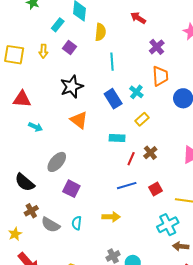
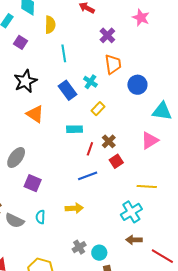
red square: (156, 189) -> (116, 161), moved
brown arrow: (181, 246) -> (134, 240), moved

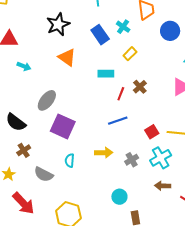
red square: (116, 161) -> (152, 132), moved
purple square: (33, 183) -> (63, 126), size x1.4
gray semicircle: (15, 221) -> (44, 174), moved
gray cross: (79, 247) -> (132, 160), moved
cyan circle: (99, 253) -> (119, 197), moved

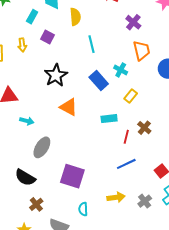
gray ellipse: (47, 100) -> (42, 147), moved

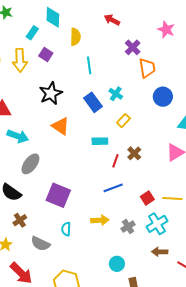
yellow arrow: (22, 45) -> (20, 60), size x1.6
orange trapezoid: (142, 50) -> (147, 68), moved
cyan arrow: (27, 121) -> (18, 136), size x1.5

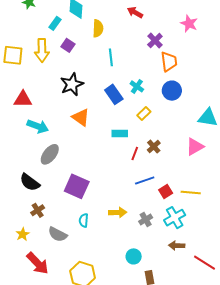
blue circle: (163, 97) -> (172, 91), moved
blue line: (113, 188) -> (145, 180), moved

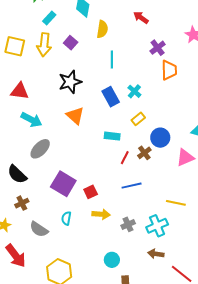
cyan rectangle: (55, 23) -> (49, 18), moved
blue circle: (172, 91) -> (160, 138), moved
red square: (166, 192) -> (91, 192), moved

